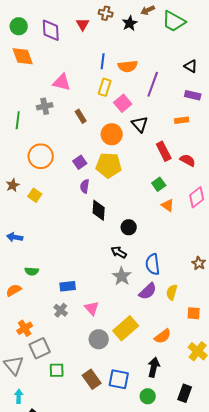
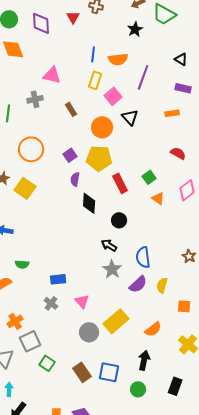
black star: (130, 23) -> (135, 29), moved
red rectangle: (164, 151) -> (120, 183), moved
yellow square: (35, 195) -> (25, 188), size x1.5
green square: (57, 370) -> (47, 363), turned 35

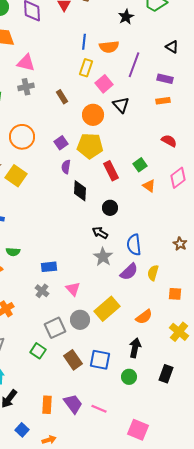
pink triangle: (52, 75) -> (26, 63), moved
purple rectangle: (183, 88) -> (165, 79), moved
gray square: (30, 341) -> (55, 328), moved

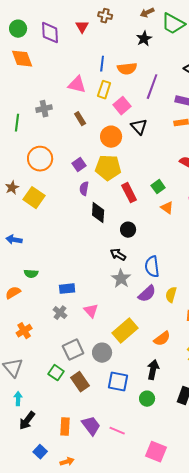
pink triangle: (26, 63) -> (77, 85), moved
gray circle: (80, 320) -> (102, 353), moved
brown rectangle: (73, 360) -> (80, 382), moved

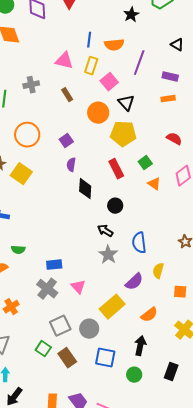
yellow pentagon: (108, 168) -> (123, 134), moved
purple semicircle: (147, 294) -> (134, 282), moved
gray cross: (60, 313) -> (47, 289), size x1.5

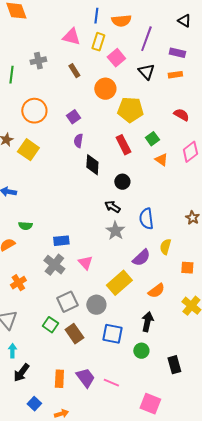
black triangle: (126, 103) -> (146, 72), moved
black rectangle: (171, 372) -> (174, 365), moved, turned -36

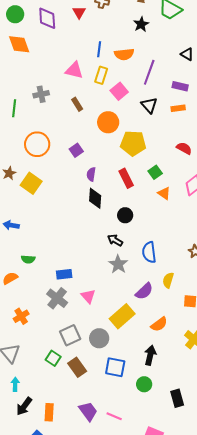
purple semicircle: (78, 141) -> (91, 174), moved
orange rectangle: (59, 379) -> (49, 412), moved

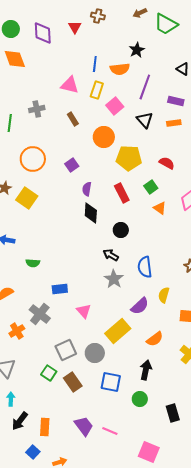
black star: (141, 24) -> (137, 50), moved
red semicircle: (184, 148) -> (167, 163), moved
green semicircle: (28, 259) -> (33, 263), moved
gray cross: (57, 298) -> (40, 314), moved

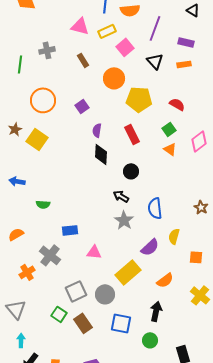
yellow rectangle: (97, 90) -> (107, 31), turned 48
green square: (151, 187) -> (169, 129), moved
pink triangle: (84, 311) -> (94, 252), turned -42

